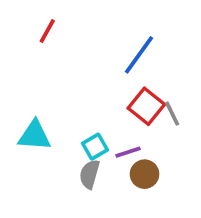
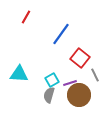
blue line: (139, 55) -> (61, 34), moved
gray line: (172, 114) -> (95, 75), moved
brown circle: (145, 174) -> (79, 95), size x1.5

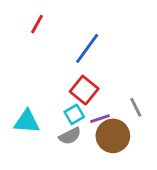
red square: (80, 58) -> (84, 90), moved
cyan triangle: (19, 74) -> (27, 122), moved
gray semicircle: (49, 95) -> (70, 136), turned -133

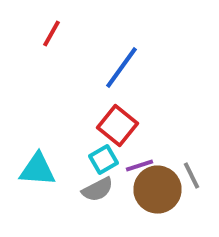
gray line: (136, 107) -> (192, 176), moved

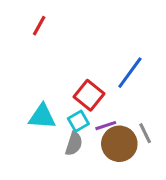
blue line: (122, 67) -> (130, 73), moved
cyan triangle: (37, 170) -> (42, 116), moved
gray semicircle: (97, 190) -> (74, 144), turned -45

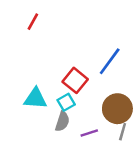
purple line: (106, 126) -> (89, 133), moved
gray line: (145, 133) -> (123, 132), moved, turned 42
brown circle: (119, 144) -> (117, 109), moved

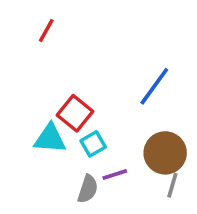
red square: (75, 80) -> (75, 113), moved
gray semicircle: (62, 121) -> (88, 189), moved
purple line: (89, 133) -> (115, 175), moved

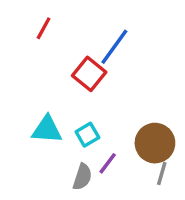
blue line: (154, 86) -> (114, 47), moved
red square: (75, 113) -> (89, 74), moved
purple line: (115, 175) -> (108, 163), turned -35

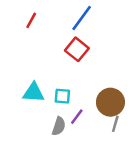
blue line: (114, 47) -> (82, 18), moved
red square: (89, 74) -> (77, 49), moved
cyan square: (87, 135) -> (62, 96), turned 35

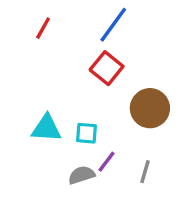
brown circle: (110, 102) -> (150, 108), moved
gray line: (115, 124) -> (145, 172), moved
gray semicircle: (59, 126) -> (81, 175), turned -126

